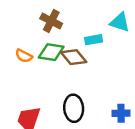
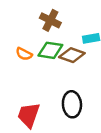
brown diamond: (74, 57) -> (72, 55), turned -30

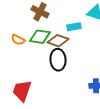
black ellipse: (72, 104) -> (58, 60), moved

